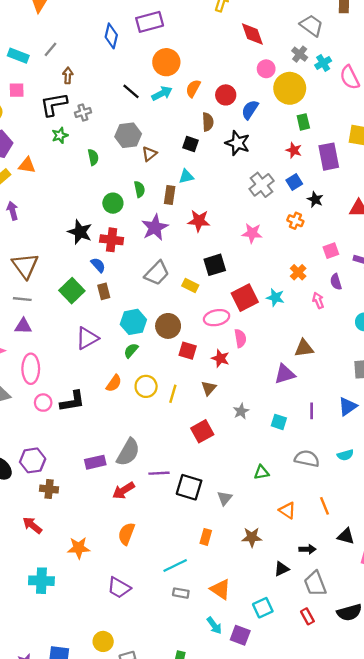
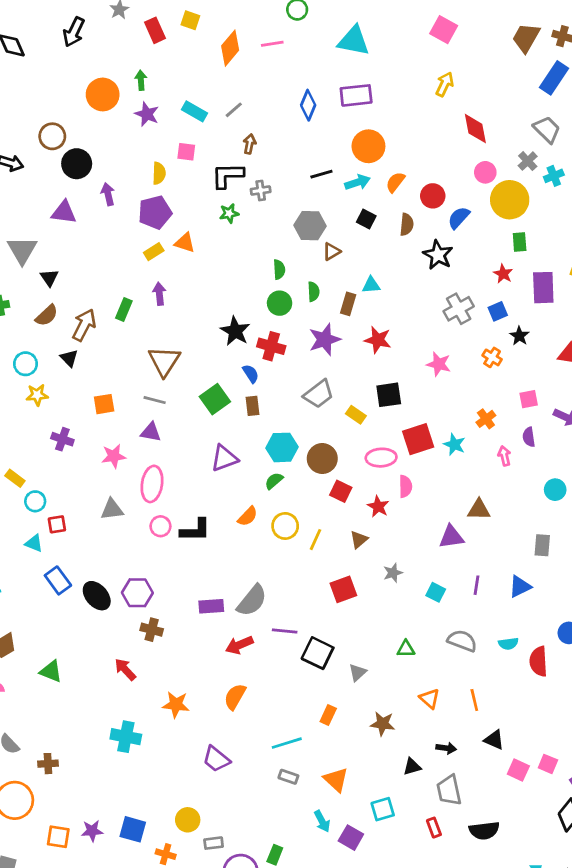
black line: (131, 91) -> (321, 174), turned -66
black square: (191, 144) -> (366, 219), moved
green semicircle: (93, 157) -> (279, 269), moved

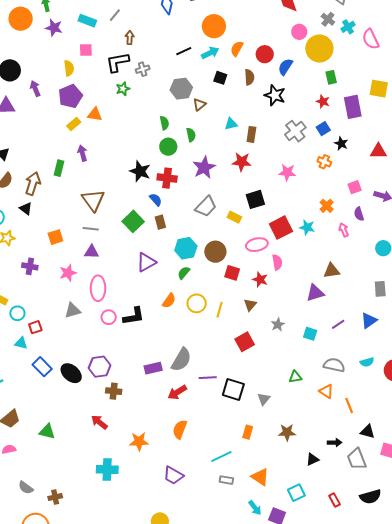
brown rectangle: (348, 304) -> (251, 134), moved
purple line: (477, 585) -> (338, 324), turned 56
orange triangle: (430, 699) -> (326, 391), moved
gray trapezoid: (449, 790) -> (357, 459), moved

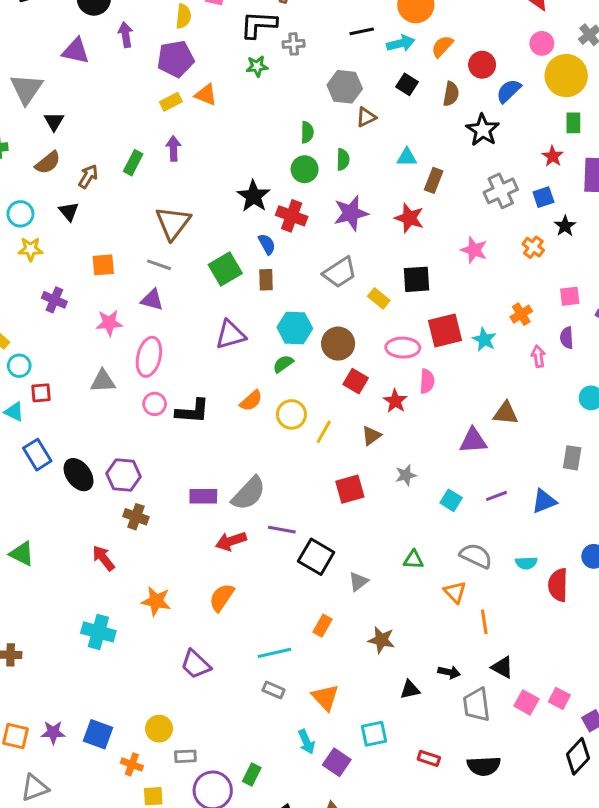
brown arrow: (33, 183) -> (88, 176), size x0.7
red rectangle: (335, 500) -> (429, 758), turned -56

